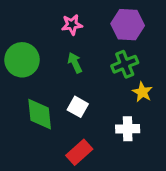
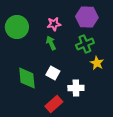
pink star: (72, 25) -> (54, 24), moved
green circle: (22, 60) -> (17, 27), moved
white cross: (128, 129) -> (76, 88), moved

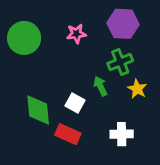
green arrow: (51, 43) -> (100, 86), moved
white cross: (76, 88) -> (122, 134), moved
red rectangle: (54, 104) -> (68, 134), moved, turned 66

